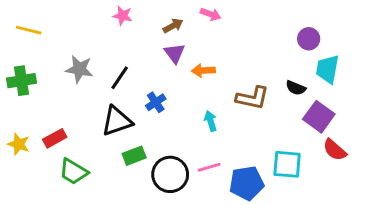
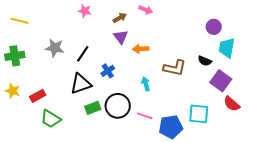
yellow star: (19, 144) -> (13, 91), moved
pink line: (209, 167) -> (145, 116), turned 35
black circle: (170, 174) -> (118, 106), moved

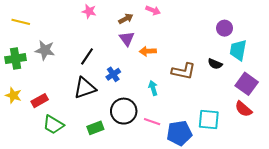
gray star: (55, 48) -> (45, 50), moved
purple square: (221, 81) -> (247, 84), moved
green rectangle: (93, 108) -> (95, 128), moved

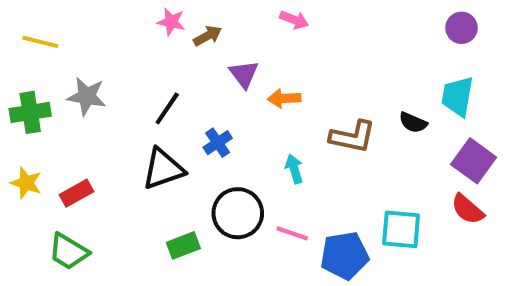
brown arrow: (126, 19) -> (208, 36), moved
purple circle: (225, 28) -> (461, 28), moved
green trapezoid: (53, 125) -> (68, 252), moved

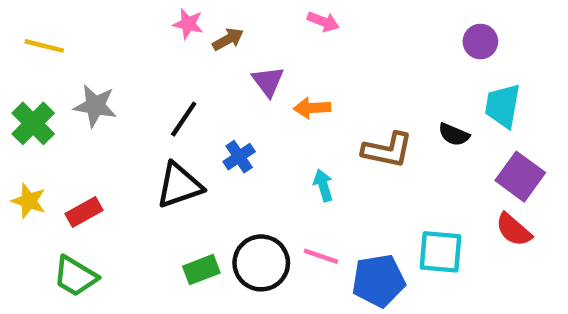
purple circle: (461, 28) -> (480, 42), moved
green cross: (30, 112) -> (33, 123), turned -36
black circle: (238, 213) -> (261, 263), moved

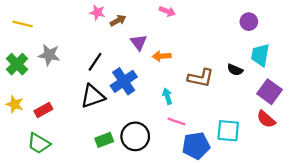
blue cross: (239, 157) -> (124, 81), size x1.6
pink line: (321, 256) -> (177, 121), moved

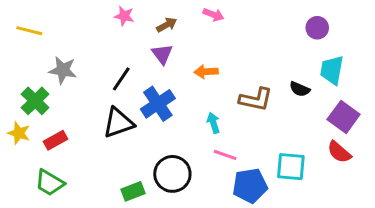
brown arrow: (118, 20) -> (167, 25), moved
purple triangle: (139, 42) -> (162, 54), moved
green cross: (17, 64) -> (35, 101), moved
green rectangle: (104, 140) -> (133, 191), moved

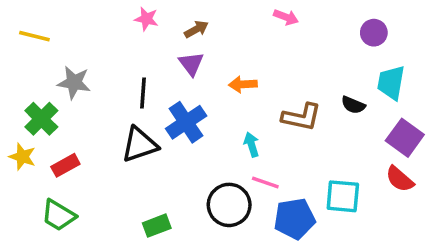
pink arrow: (213, 15) -> (286, 17), moved
black line: (121, 79) -> (143, 93), turned -30
black circle: (172, 174) -> (229, 205), moved

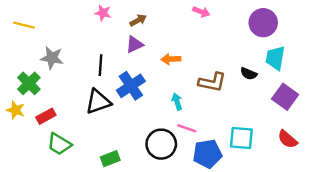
purple circle: (374, 33) -> (263, 23), size x1.5
purple triangle: (191, 64) -> (135, 45), turned 42
red semicircle: (400, 179) -> (287, 139), moved
green trapezoid: (59, 215) -> (59, 144), moved

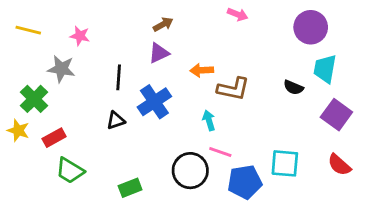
pink star: (103, 13) -> (80, 36), moved
brown L-shape: (212, 82) -> (233, 89), moved
black triangle: (98, 102) -> (116, 120), size x0.6

